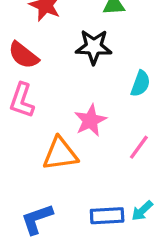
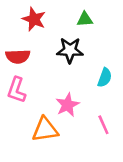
red semicircle: (23, 55) -> (18, 56), turned -40
pink line: (139, 147) -> (103, 125), turned -60

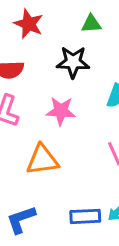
pink star: (67, 105) -> (61, 111), moved, turned 30

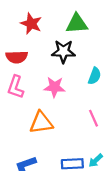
green triangle: (91, 24) -> (77, 24), size x1.5

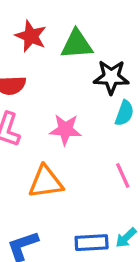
green triangle: (77, 24) -> (77, 44), moved
black star: (63, 51) -> (111, 77), moved

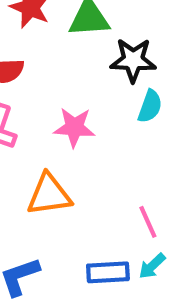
pink line: (123, 175) -> (148, 222), moved

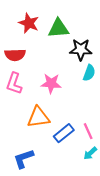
blue rectangle: (108, 272) -> (64, 133), moved, turned -36

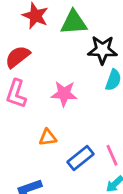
red semicircle: (15, 55) -> (18, 57), turned 144
orange triangle: (38, 117) -> (48, 137), size x0.6

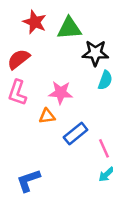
orange triangle: (48, 137) -> (47, 116), moved
blue rectangle: (81, 158) -> (76, 133), moved

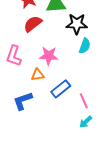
red semicircle: (19, 59) -> (33, 24), moved
blue L-shape: (28, 181) -> (23, 101), moved

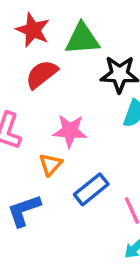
orange triangle: (38, 75) -> (51, 165), turned -40

